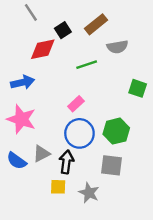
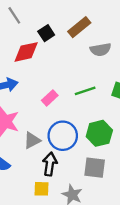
green line: (87, 65) -> (85, 91), moved
pink rectangle: (76, 104) -> (50, 98), moved
gray triangle: (42, 154) -> (32, 140), moved

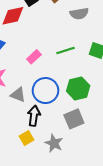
gray triangle: (32, 140) -> (18, 95), turned 49
gray square: (95, 168) -> (74, 119), turned -30
yellow square: (42, 189) -> (27, 138), turned -32

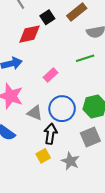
green line: (66, 50) -> (85, 58), moved

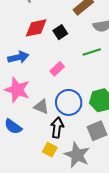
black square: (47, 17) -> (60, 32), moved
yellow square: (43, 156) -> (50, 150), turned -32
gray star: (70, 161) -> (77, 155), size x1.4

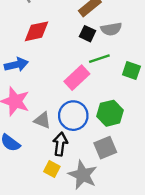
black square: (60, 32) -> (87, 34), moved, turned -32
pink rectangle: (57, 69) -> (77, 78), moved, size x1.5

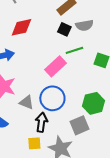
green hexagon: (110, 113) -> (93, 103), moved
yellow square: (52, 169) -> (34, 143), turned -32

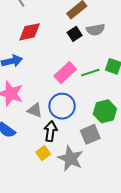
black square: (64, 29) -> (75, 34), turned 32
green line: (74, 50) -> (90, 73), moved
yellow square: (34, 143) -> (43, 153), turned -32

